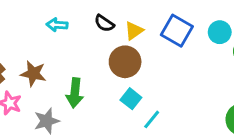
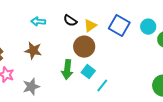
brown star: (33, 74) -> (33, 51), moved
green arrow: (75, 93) -> (67, 70), moved

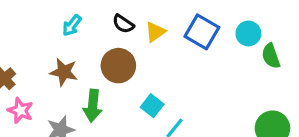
cyan arrow: (38, 22) -> (72, 25), turned -56
brown circle: (84, 47) -> (118, 66), moved
green arrow: (67, 70) -> (93, 106), moved

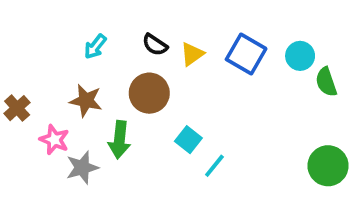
pink star: (20, 111) -> (54, 140), moved

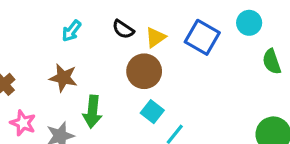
cyan circle: (300, 56) -> (249, 23), moved
brown circle: (149, 93) -> (144, 71), moved
pink star: (54, 140) -> (23, 123), moved

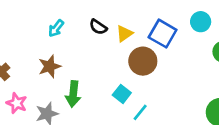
brown circle: (144, 71) -> (143, 61), moved
brown star: (63, 78) -> (50, 66), turned -30

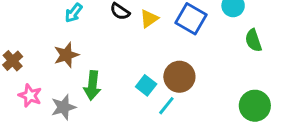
brown circle: (143, 61) -> (179, 77), moved

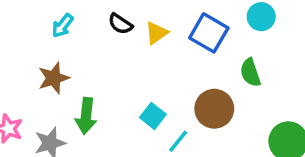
green semicircle: (253, 40) -> (250, 73), moved
brown circle: (179, 77) -> (214, 109), moved

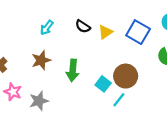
brown circle: (214, 109) -> (126, 76), moved
green arrow: (86, 116) -> (73, 70), moved

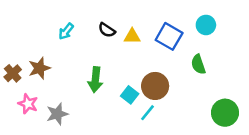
yellow triangle: (105, 32) -> (132, 36), turned 35
brown star: (41, 60) -> (39, 68), moved

